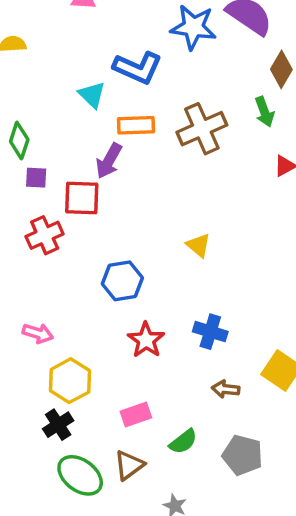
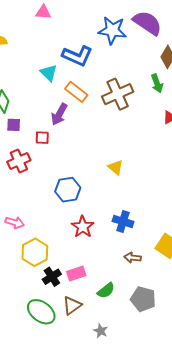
orange rectangle: (136, 125) -> (76, 92), turned 40
red square: (82, 198) -> (42, 138), size x0.6
black cross: (58, 425) -> (52, 277), moved

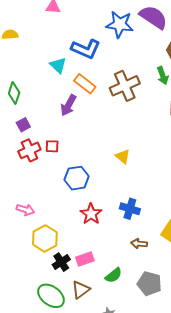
purple square: (14, 125) -> (23, 125), moved, turned -32
red square: (42, 138) -> (52, 146), moved

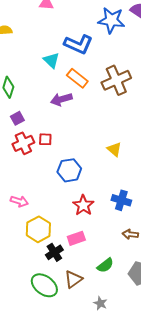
purple arrow: (68, 105) -> (61, 99), turned 45
pink rectangle: (85, 259) -> (76, 238), moved

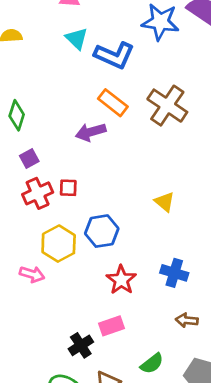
cyan triangle: (51, 60) -> (77, 39), moved
brown cross: (116, 80) -> (167, 106), turned -32
yellow hexagon: (38, 229) -> (59, 244), moved

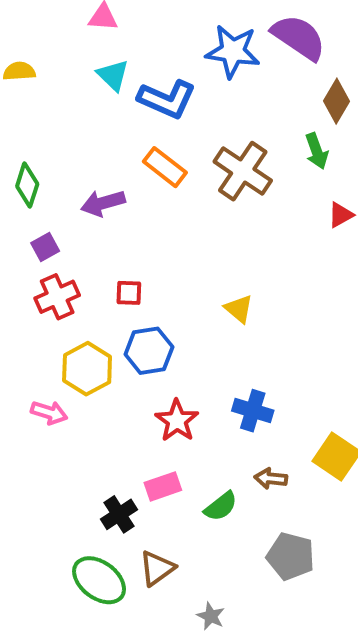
purple arrow: (91, 132) -> (103, 203), moved
red square: (68, 188) -> (129, 293), moved
green semicircle: (152, 364) -> (221, 506), moved

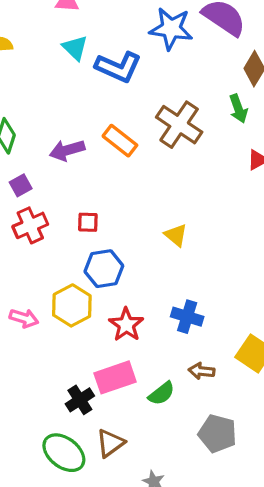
orange rectangle: (165, 167) -> (120, 141), moved
yellow hexagon: (87, 369) -> (72, 305), moved
pink rectangle: (163, 486) -> (115, 377), size x1.4

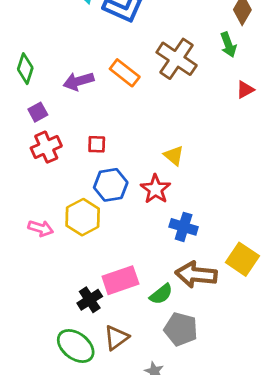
red star: (126, 325) -> (156, 189), moved
brown arrow: (202, 371) -> (196, 275), size x1.8
gray pentagon: (218, 433) -> (181, 329), moved

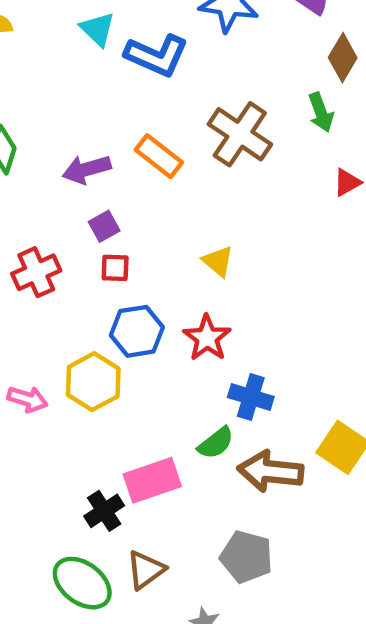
purple square: (38, 112) -> (104, 226), moved
yellow triangle: (174, 155) -> (218, 261), moved
green semicircle: (161, 294) -> (216, 443), moved

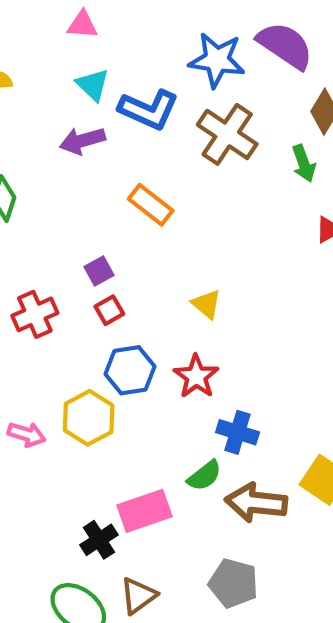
brown cross: (240, 134) -> (227, 134), moved
purple arrow: (87, 169) -> (82, 141), moved
red square: (115, 268) -> (109, 310), turned -32

